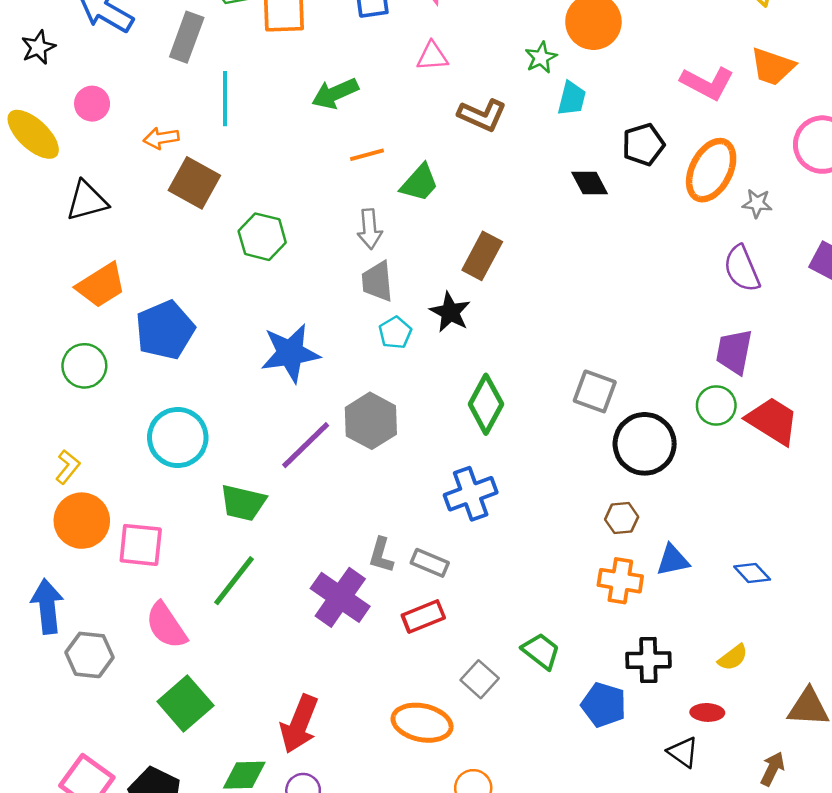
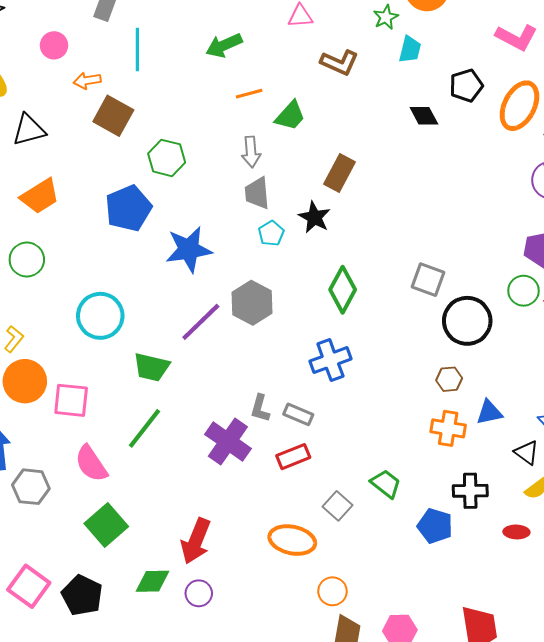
pink circle: (92, 104) -> (54, 45), moved
blue pentagon: (165, 330) -> (128, 208), moved
black triangle: (683, 752) -> (527, 453), moved

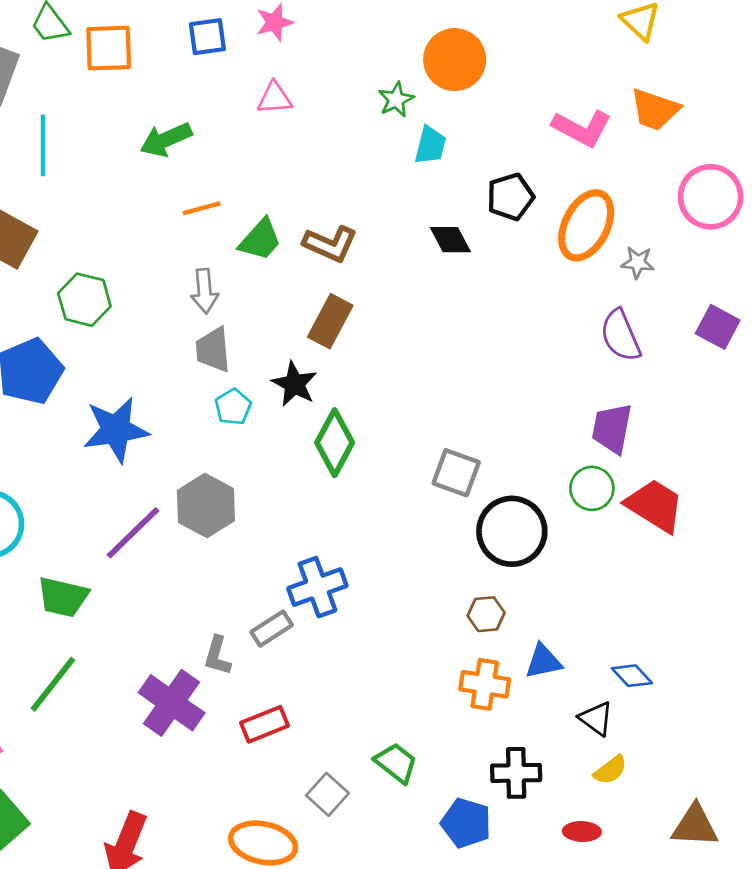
brown L-shape: (340, 62) -> (330, 244), moved
green diamond: (343, 290) -> (335, 443), moved
gray rectangle: (298, 414) -> (272, 629), moved, turned -56

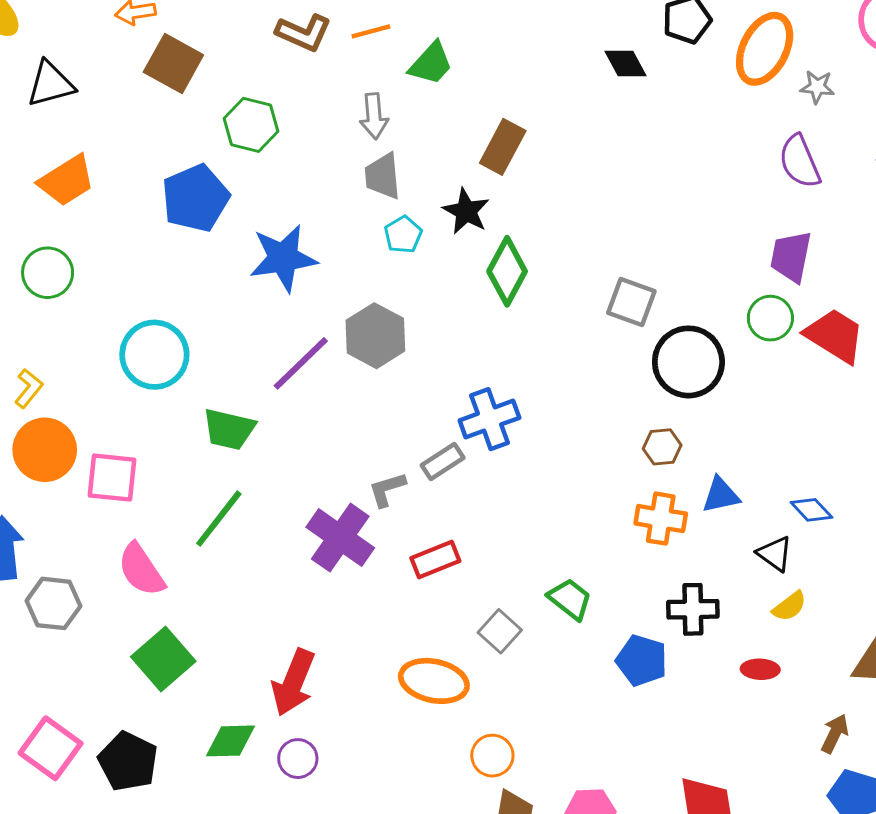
brown L-shape: (330, 244) -> (304, 33), moved
gray L-shape: (217, 656) -> (387, 489), turned 57

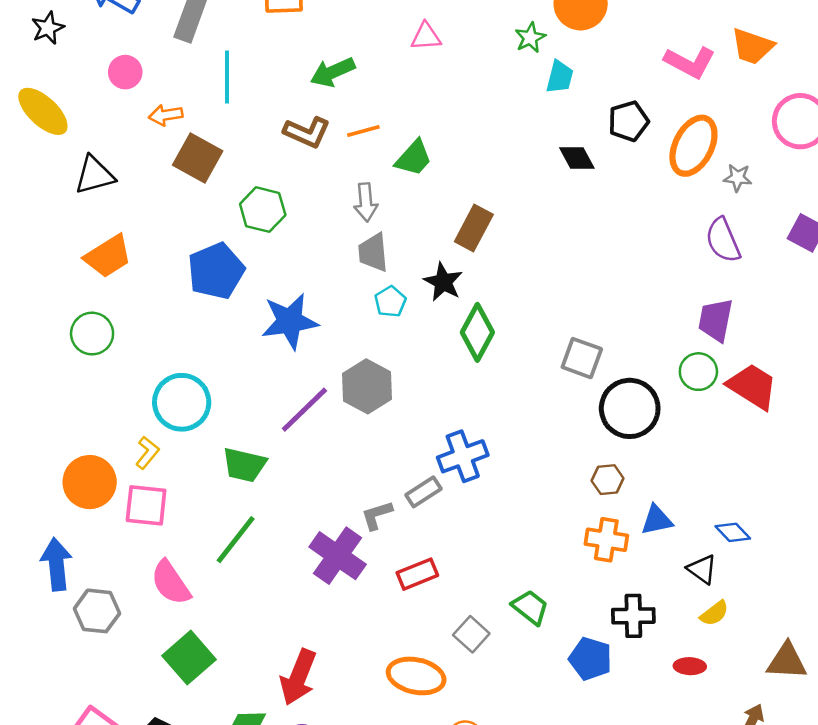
yellow L-shape: (29, 388) -> (147, 453), moved

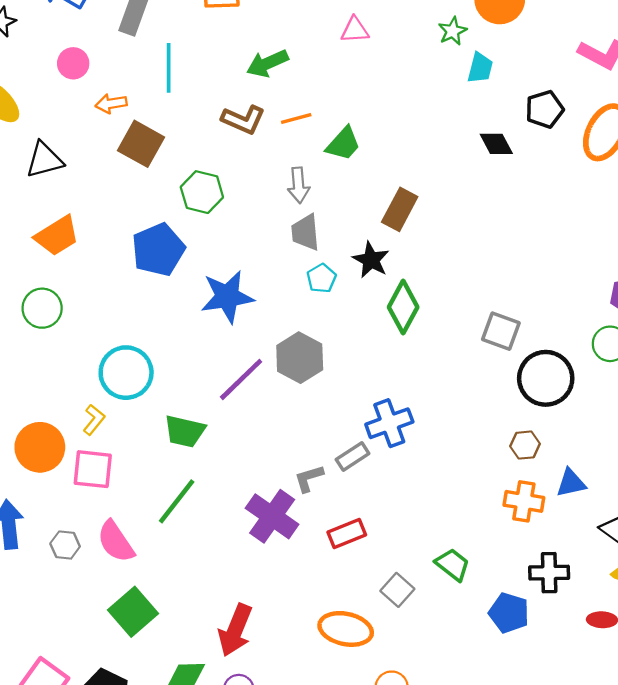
gray hexagon: (97, 611) -> (65, 545), moved, size x0.7

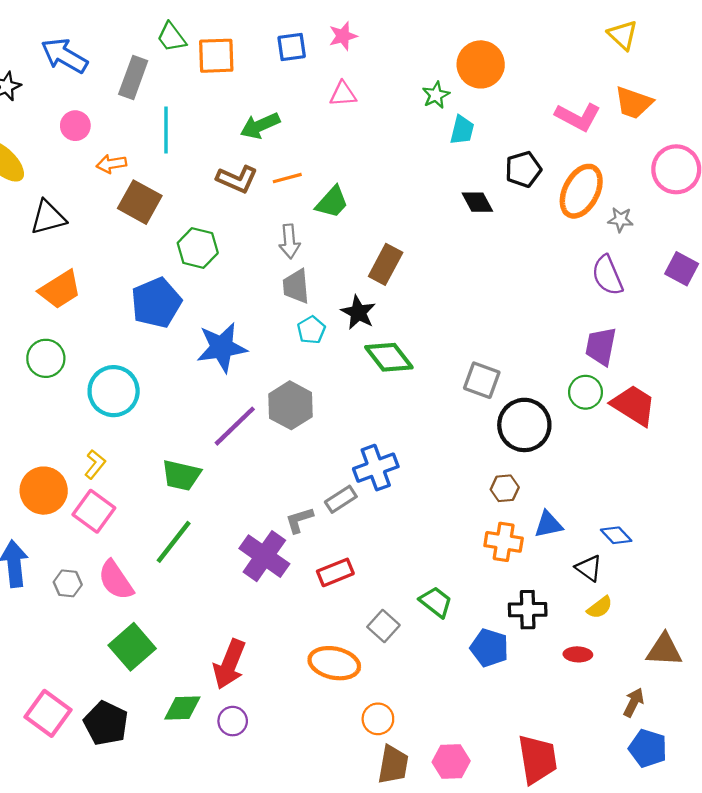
green diamond: (403, 307) -> (389, 357), turned -66
cyan circle: (126, 373) -> (114, 391), moved
pink square: (93, 469) -> (94, 511), turned 30

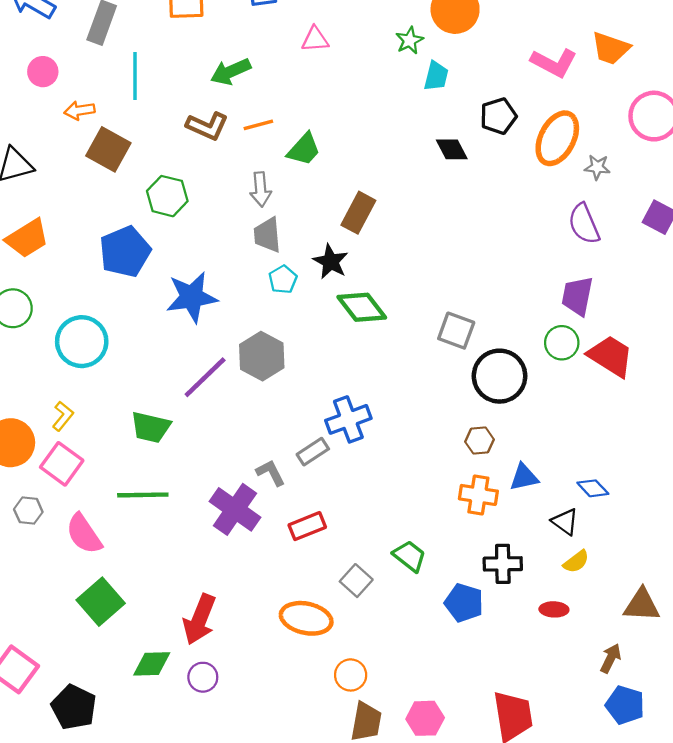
gray L-shape: (299, 520) -> (271, 473), turned 80
green line: (174, 542) -> (143, 495), turned 51
gray hexagon: (68, 583) -> (28, 511), moved
black pentagon: (106, 723) -> (74, 707), moved

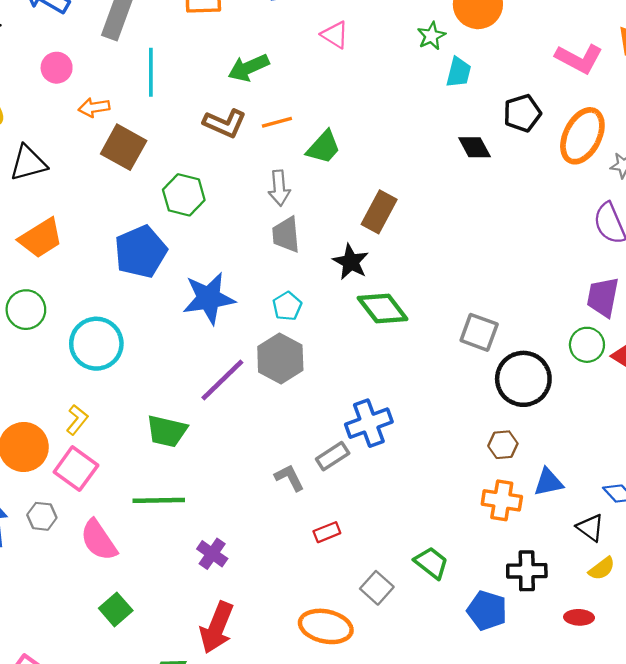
pink triangle: (315, 39) -> (335, 35), turned 36
cyan pentagon: (283, 279) -> (287, 306), moved
purple cross: (235, 509) -> (212, 554), moved, size x0.6
red rectangle: (307, 526) -> (327, 532), size x0.7
green square: (101, 602) -> (116, 609), size x0.7

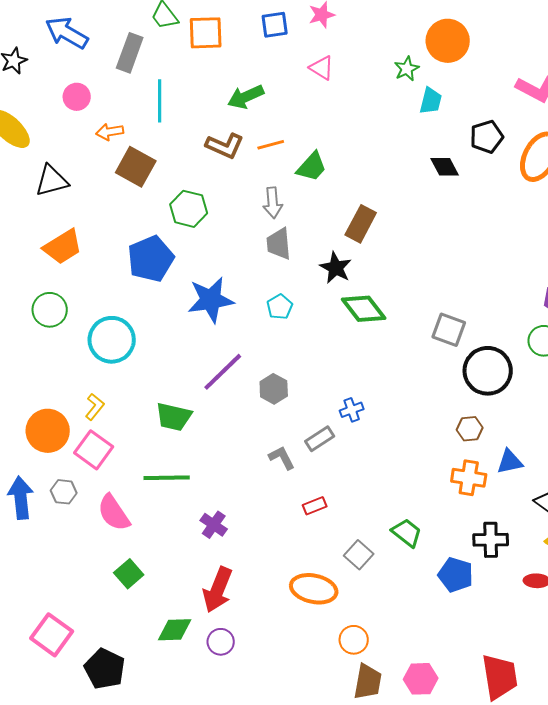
gray hexagon: (280, 358) -> (274, 389), moved, size x0.7
blue cross: (369, 423) -> (352, 410), size x0.6

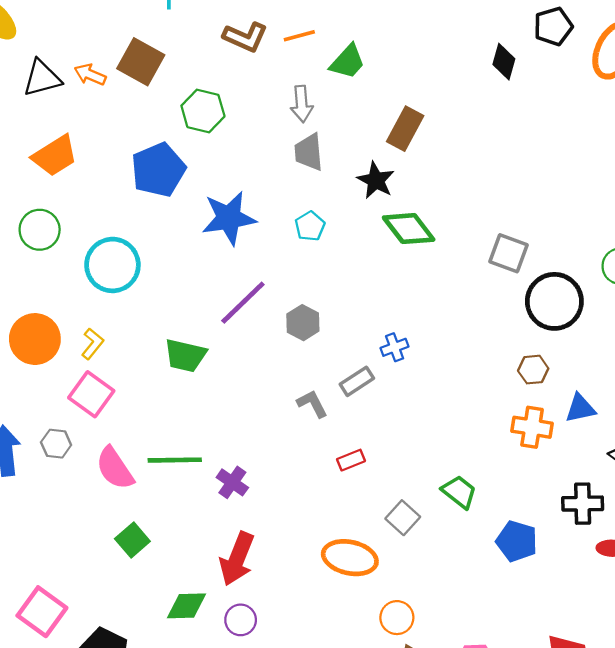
orange arrow: (110, 132) -> (90, 75), moved, turned 32
black diamond: (445, 167) -> (504, 62), turned 44
orange circle: (48, 431) -> (35, 339), moved
green line: (167, 478) -> (175, 460), moved
black cross: (491, 540) -> (583, 504), moved

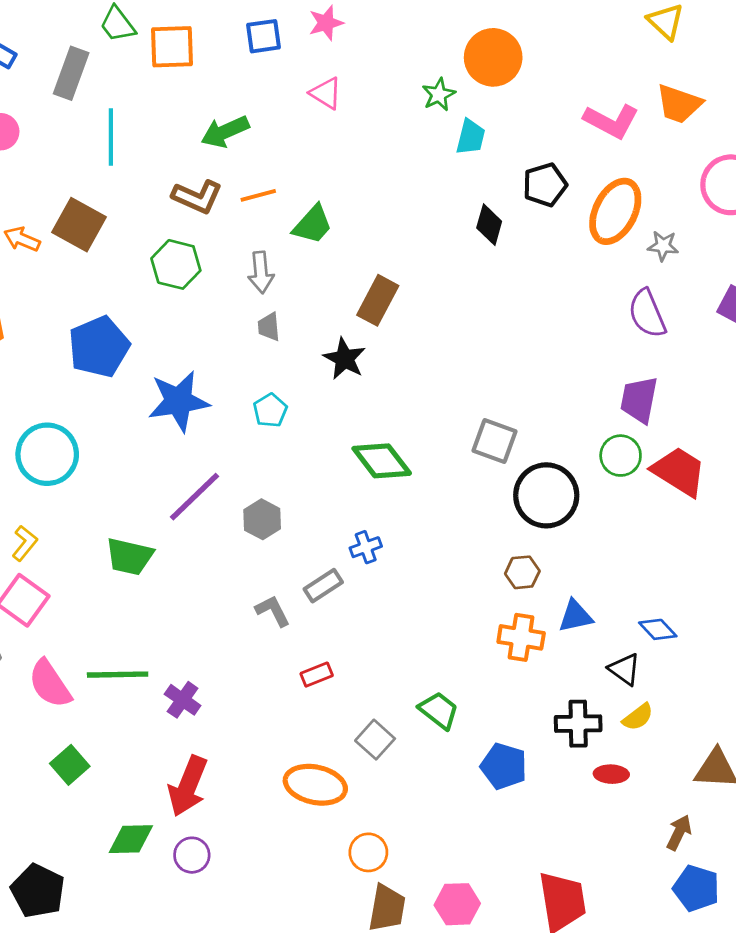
green hexagon: (203, 111) -> (176, 264), moved
gray trapezoid: (309, 152) -> (269, 327), size x0.7
green diamond: (409, 229) -> (382, 461), moved

